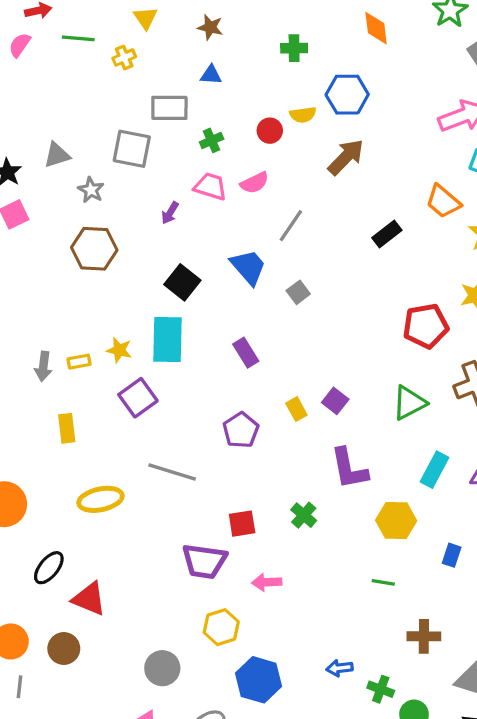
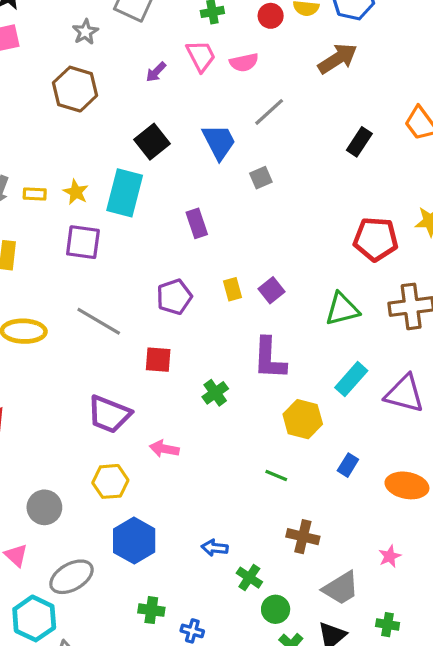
pink trapezoid: (210, 186) -> (201, 56), turned 32
black rectangle: (387, 234) -> (359, 142), turned -32
purple square: (138, 398) -> (83, 242), turned 30
red square: (242, 524) -> (158, 360), moved

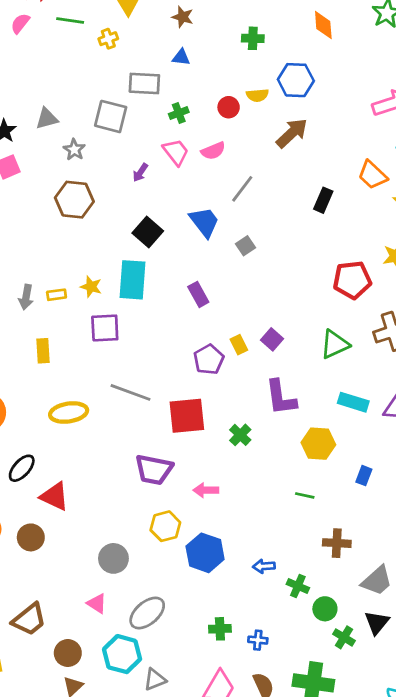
purple pentagon: (174, 297) -> (209, 359), moved
red square: (158, 360) -> (187, 416), size x1.6
cyan rectangle: (351, 379) -> (353, 402), turned 76
blue hexagon: (134, 541) -> (205, 553), moved

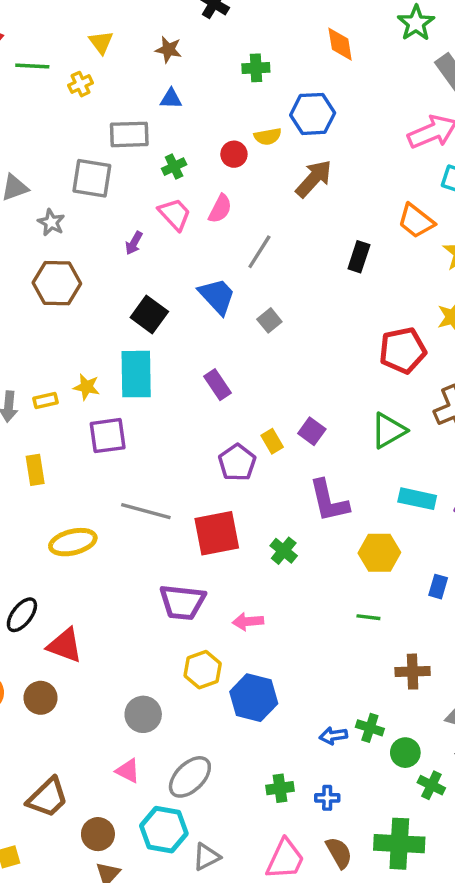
pink semicircle: (213, 151) -> (220, 209), turned -35
blue arrow: (264, 566) -> (333, 736), moved

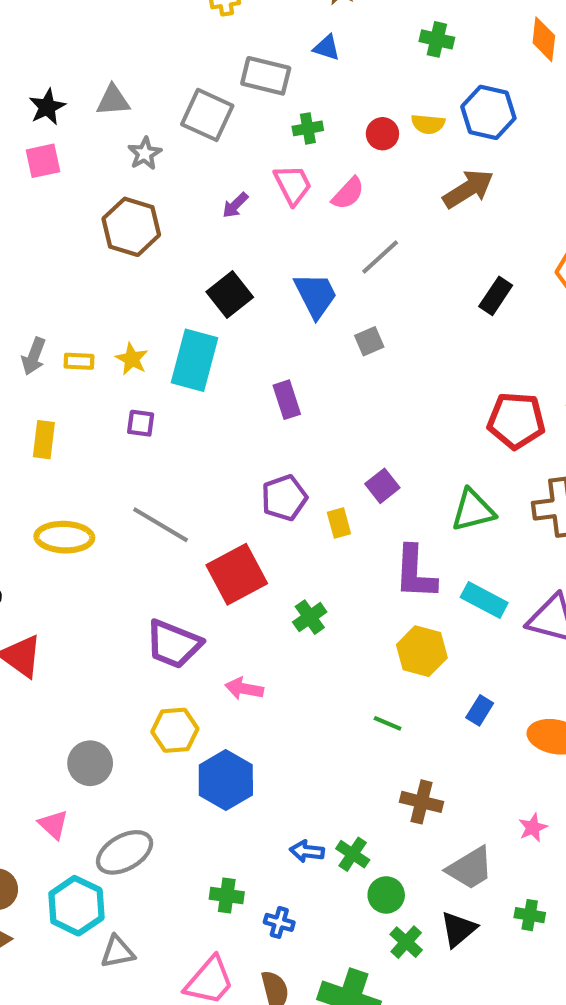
purple square: (108, 436) -> (141, 423), size x0.6
yellow rectangle: (272, 441) -> (339, 523), moved
purple L-shape: (329, 501) -> (415, 573), moved
red square: (217, 533) -> (237, 574), turned -33

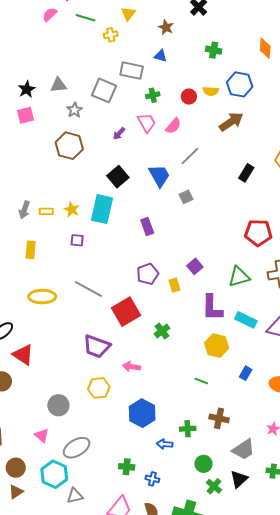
blue hexagon: (226, 780) -> (142, 413), moved
green cross: (353, 854) -> (188, 429), moved, turned -35

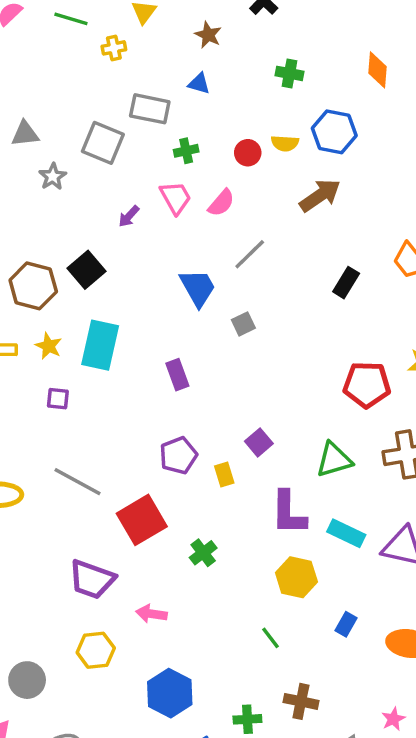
brown hexagon: (69, 146) -> (33, 286), moved
black square: (118, 177) -> (87, 270), moved
green line: (201, 381) -> (271, 638), turned 32

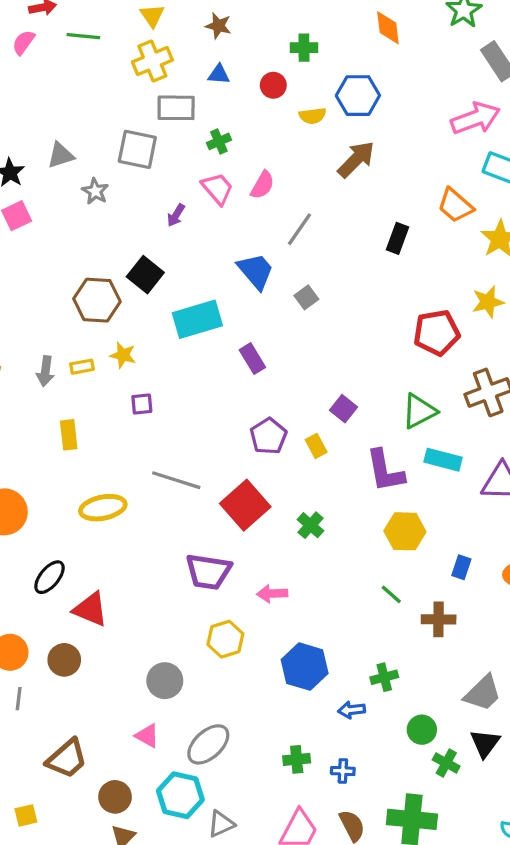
yellow cross: (114, 48) -> (152, 61), moved, size x1.6
red circle: (248, 153) -> (273, 85), moved
cyan rectangle: (100, 345) -> (197, 319), moved, turned 72
cyan rectangle: (346, 533) -> (443, 460), moved
brown cross: (301, 701) -> (439, 619), moved

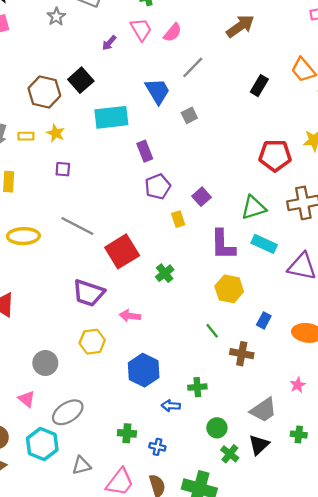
purple pentagon: (268, 436) -> (158, 187), moved
gray triangle: (221, 824) -> (81, 465), moved

